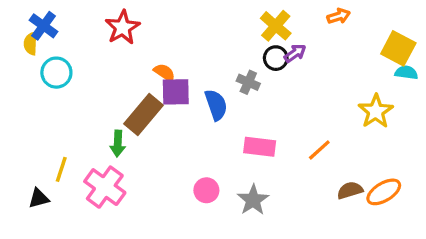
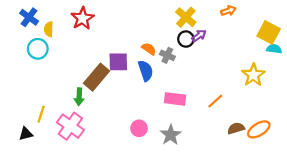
yellow semicircle: (31, 44) -> (49, 29), moved
orange semicircle: (164, 73) -> (149, 49), moved

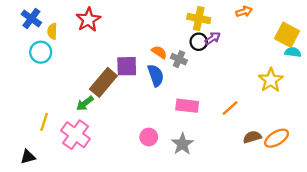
yellow cross: (186, 17) -> (199, 18), turned -30
green arrow: (79, 97) -> (85, 103), turned 49
black triangle: (26, 134) -> (28, 157), moved

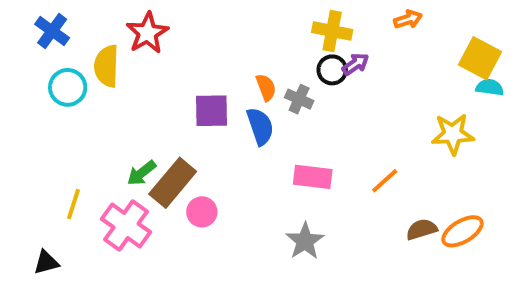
yellow semicircle: (52, 31) -> (107, 66), moved, size x1.5
orange semicircle: (159, 52) -> (266, 87), turned 35
yellow star: (271, 80) -> (453, 134), turned 30
brown rectangle: (103, 82) -> (173, 183), moved
pink circle: (149, 137) -> (202, 212), moved

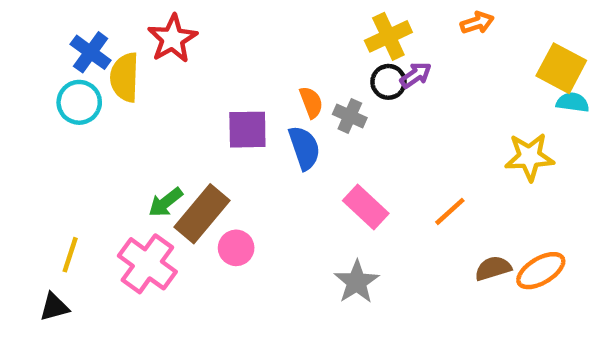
blue cross: (52, 31) -> (91, 52), moved
yellow cross: (332, 31) -> (388, 36), turned -36
pink rectangle: (313, 177) -> (366, 207), turned 36
yellow line: (73, 204) -> (70, 255), moved

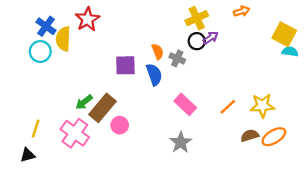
yellow star: (529, 157) -> (262, 106), moved

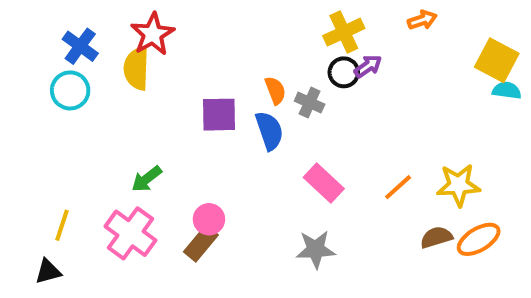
yellow semicircle: (63, 39) -> (137, 68), moved
brown rectangle: (102, 108) -> (201, 243), moved, size x0.7
gray star: (181, 142) -> (316, 249), turned 30

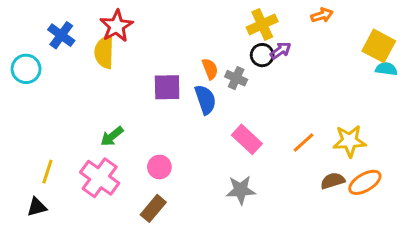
cyan circle: (70, 90) -> (26, 69), moved
brown rectangle: (201, 243) -> (153, 208), moved

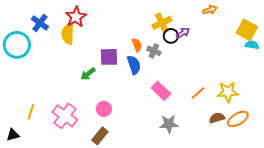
yellow cross: (262, 24) -> (162, 23), moved
cyan circle: (26, 69) -> (17, 45), size x1.4
green arrow: (112, 136) -> (88, 74), moved
gray star: (241, 190) -> (169, 124), moved
black triangle: (37, 207) -> (13, 135), moved

